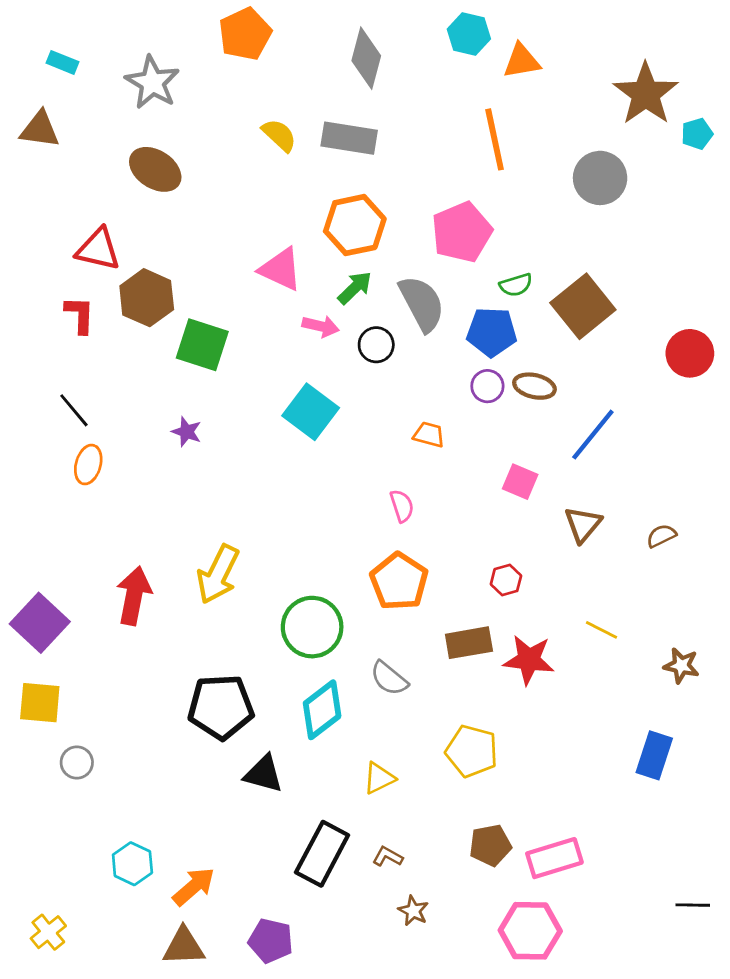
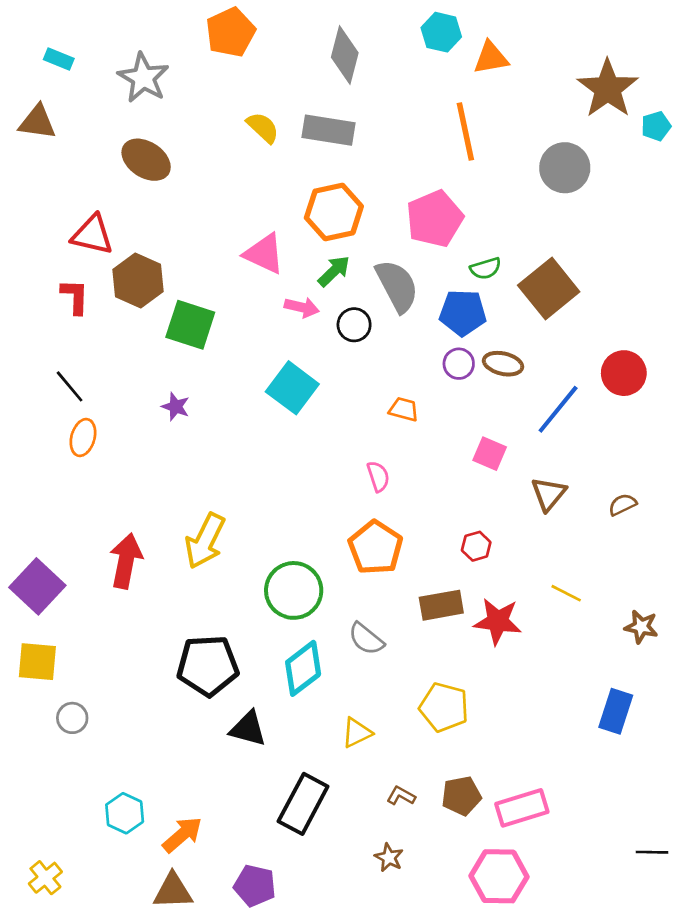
red circle: (690, 353) -> (624, 373), moved
brown L-shape: (388, 857) -> (401, 796), moved

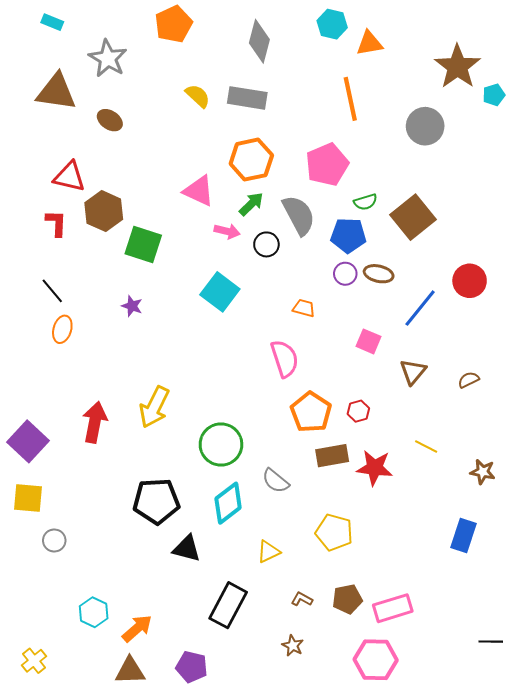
cyan rectangle: (59, 59) -> (52, 22), moved
brown triangle: (37, 122) -> (56, 92), moved, size x1.4
brown ellipse: (146, 160) -> (110, 120), size x0.7
pink semicircle: (378, 476) -> (285, 359), size x1.6
orange pentagon: (376, 548) -> (311, 412), moved

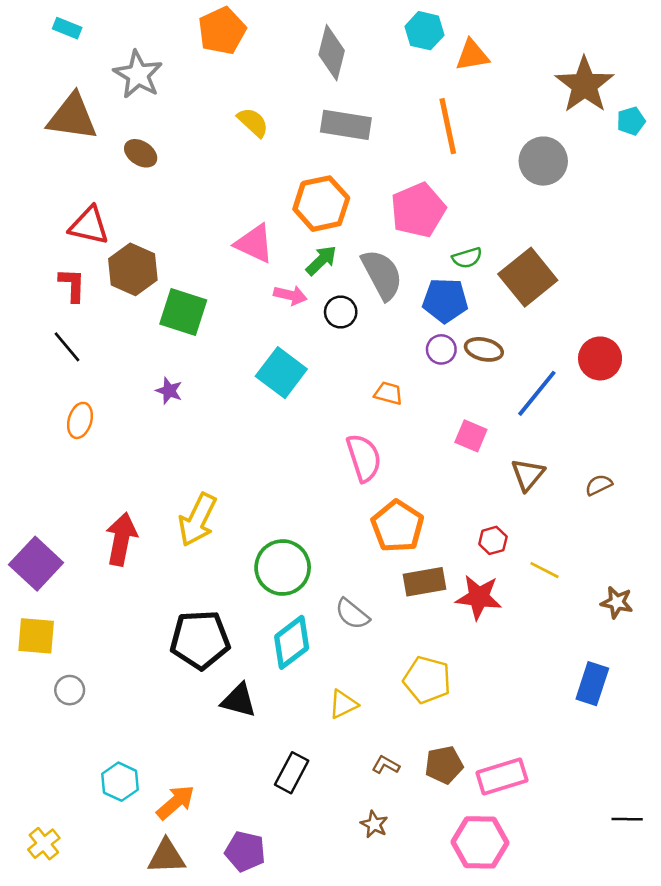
gray rectangle: (247, 98) -> (346, 125), moved
black line: (52, 291) -> (67, 347), moved
red hexagon: (358, 411) -> (493, 540), moved
black rectangle: (228, 605) -> (292, 773), size x0.7

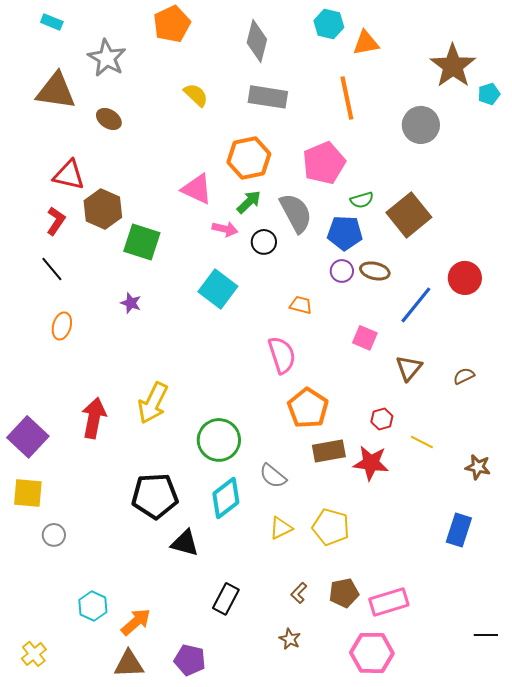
red L-shape: (72, 285) -> (56, 221), turned 32
yellow triangle: (343, 704) -> (281, 528), moved
brown L-shape: (386, 765) -> (299, 593), turned -75

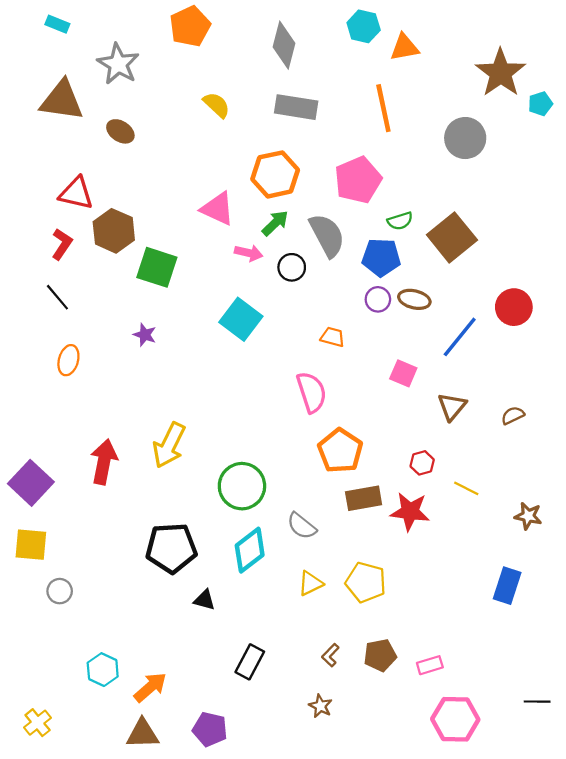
black triangle: (185, 543) -> (204, 600), size x0.7
pink rectangle: (389, 602) -> (430, 665), size x0.6
pink hexagon: (372, 653) -> (455, 719), moved

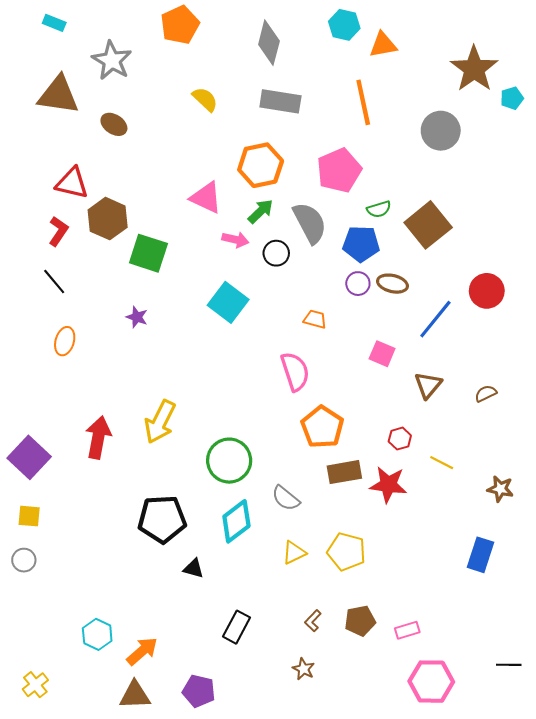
yellow square: (31, 545) -> (29, 516), size x0.7
gray circle: (60, 591) -> (24, 560), moved

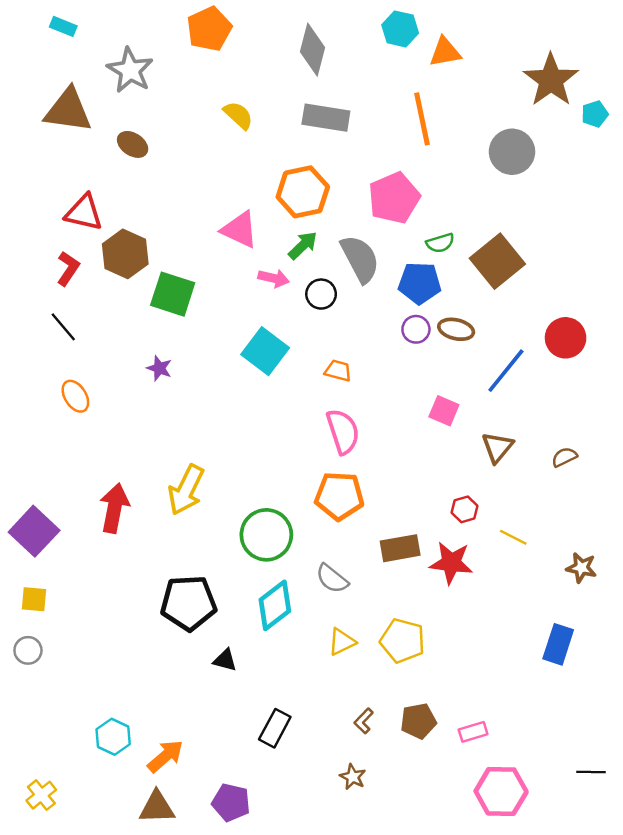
orange trapezoid: (315, 319) -> (338, 371), moved
orange ellipse: (65, 341) -> (75, 396), turned -48
orange pentagon: (322, 427) -> (339, 496), moved, turned -30

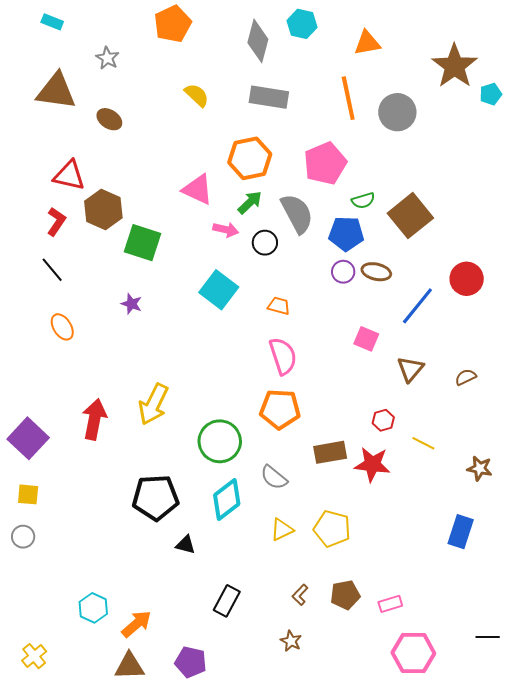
cyan hexagon: (400, 29) -> (302, 24), moved
gray star: (130, 70) -> (107, 58), size x0.6
gray circle: (512, 152) -> (397, 112), moved

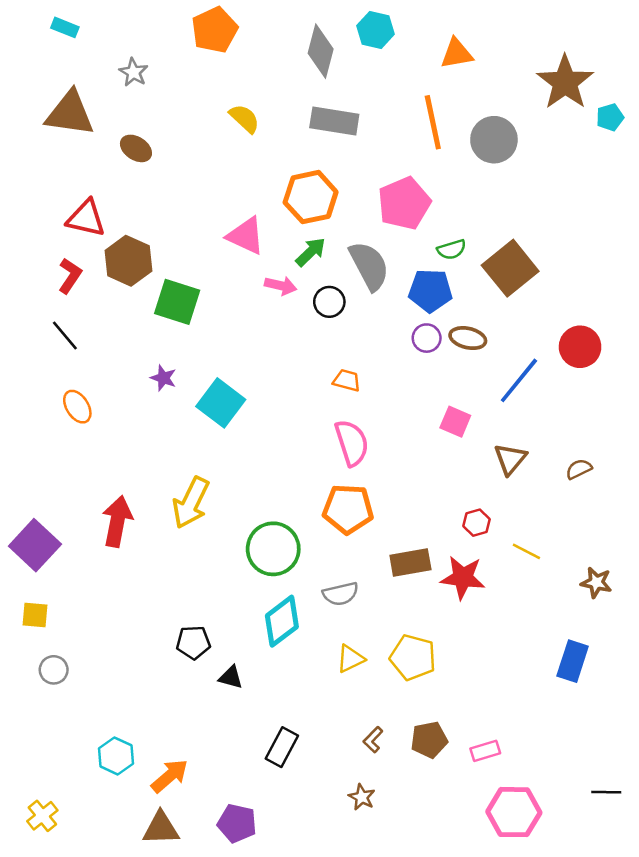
cyan square: (219, 290) -> (221, 403), moved
gray semicircle: (274, 477) -> (341, 594), turned -52
black pentagon: (156, 497) -> (193, 642), moved, size x0.6
gray circle: (23, 537) -> (54, 670), moved

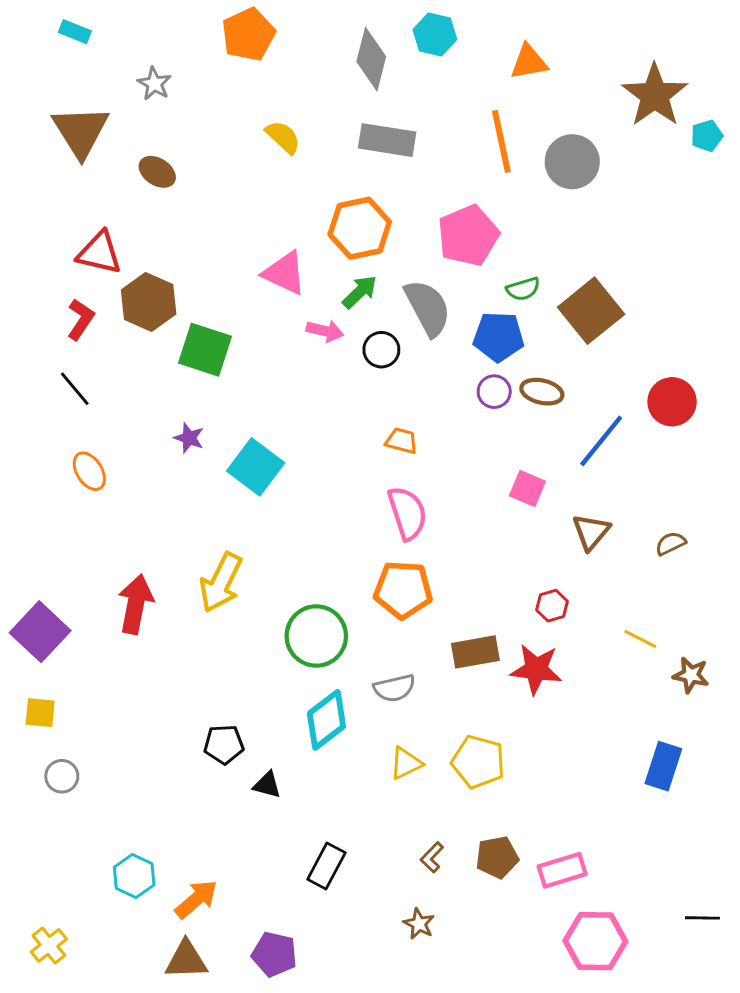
brown triangle: (70, 114) -> (81, 131), turned 50
yellow line: (526, 551) -> (640, 639), moved
pink rectangle: (485, 751) -> (562, 870), size x1.4

